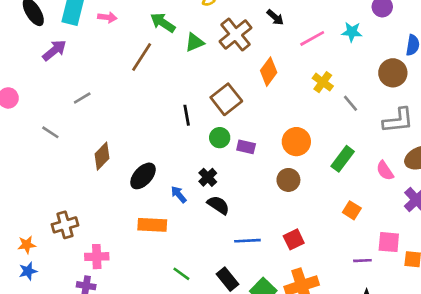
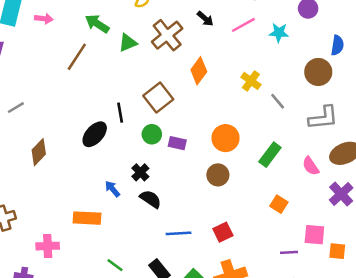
pink line: (312, 38) -> (243, 25), moved
gray line: (82, 98) -> (16, 108), moved
black ellipse: (143, 176) -> (95, 134), moved
pink cross: (97, 257) -> (48, 246), moved

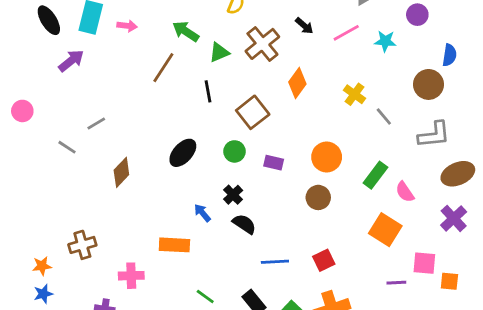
black line: (120, 113) -> (208, 91), moved
green circle: (152, 134) -> (234, 151), moved
pink semicircle: (311, 166) -> (405, 192), moved
orange square: (279, 204) -> (385, 230), size x1.6

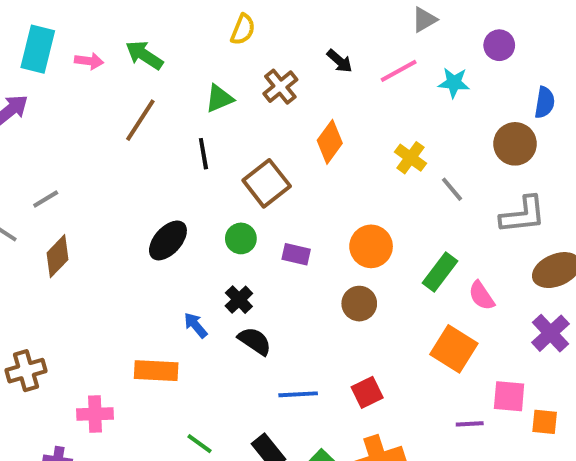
green arrow: (186, 31) -> (144, 55), moved
brown cross: (262, 44) -> (280, 87), size x0.7
brown diamond: (121, 172) -> (58, 256), moved

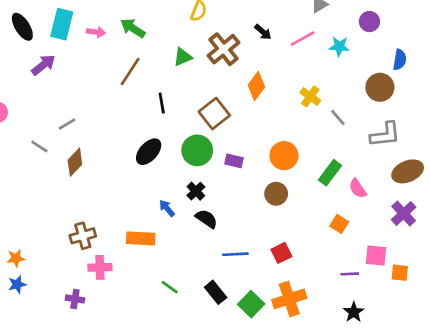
brown cross: (280, 87) -> (224, 49), size x1.4
black line: (203, 154) -> (162, 103), moved
green circle: (241, 238) -> (197, 150), size x1.5
orange square: (454, 349) -> (339, 224), size x0.6
brown cross: (26, 371) -> (83, 236), moved

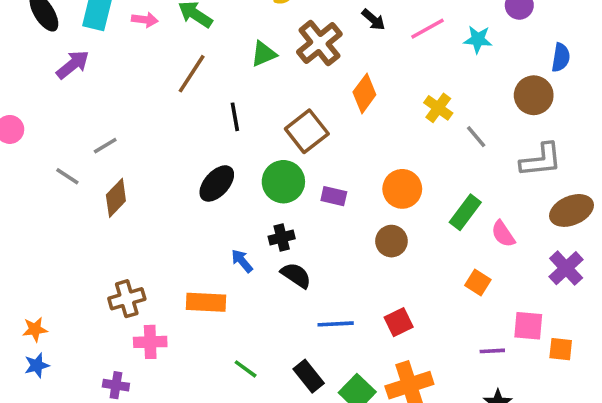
black cross: (196, 191) -> (282, 237), turned 30

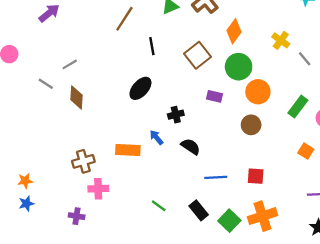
green circle: (283, 182) -> (239, 67), moved
brown diamond: (116, 198) -> (77, 97), turned -40
black cross: (282, 237) -> (176, 115), moved
orange rectangle: (206, 302) -> (128, 150), moved
red square: (399, 322) -> (256, 176), turned 30

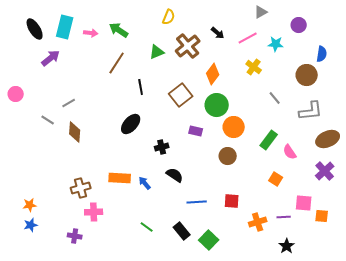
yellow cross: (281, 40) -> (254, 67), moved
blue arrow: (156, 137) -> (145, 183), moved
orange cross: (262, 216) -> (258, 222), moved, size x0.7

